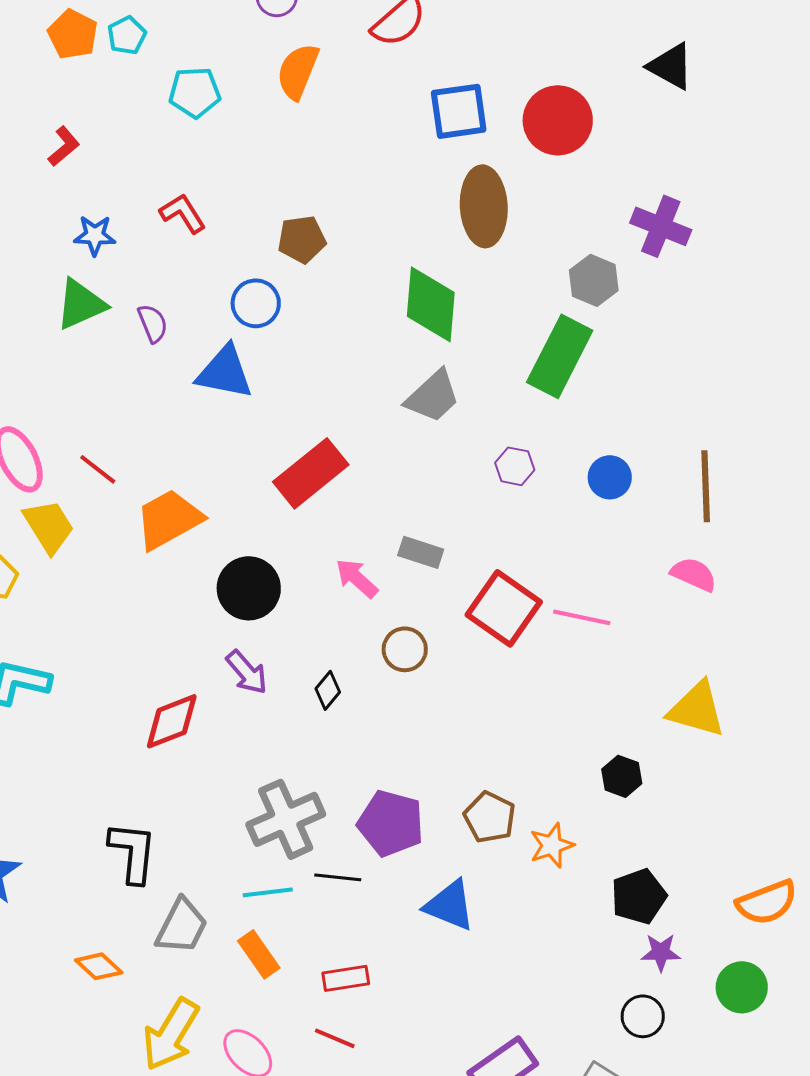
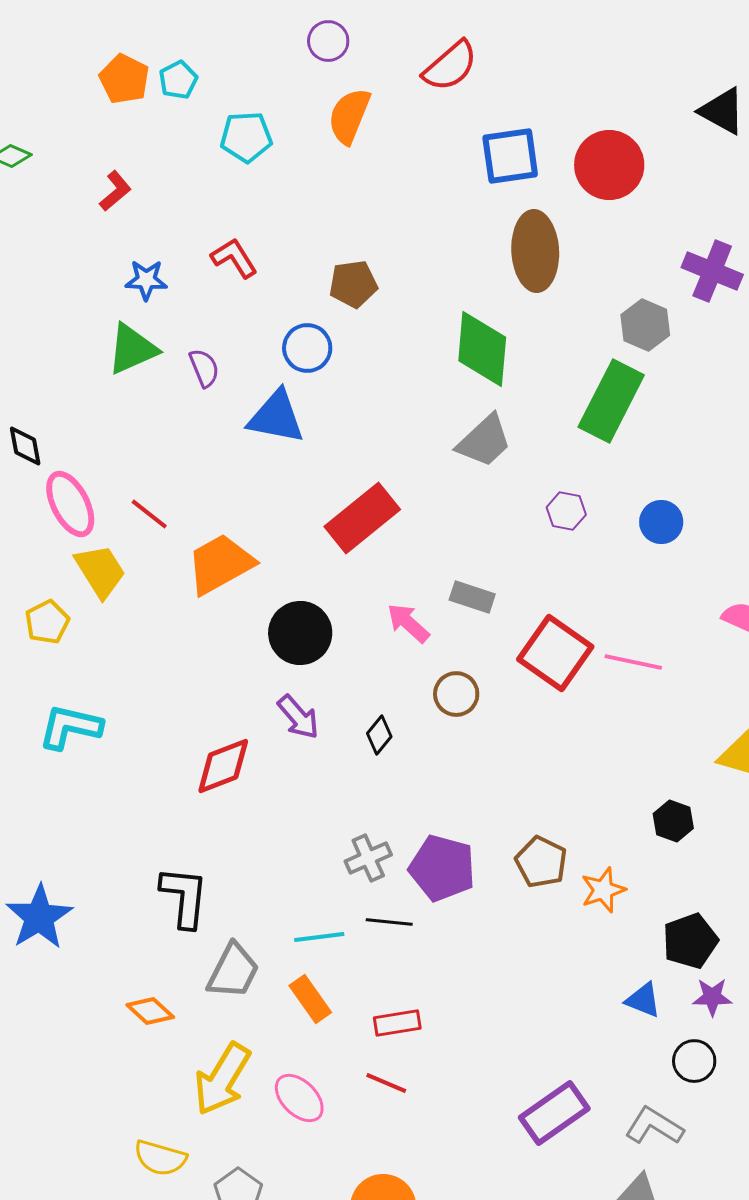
gray cross: (286, 819) -> (368, 858), moved, size x0.6
blue triangle: (450, 905) -> (643, 1000), moved, size x0.7

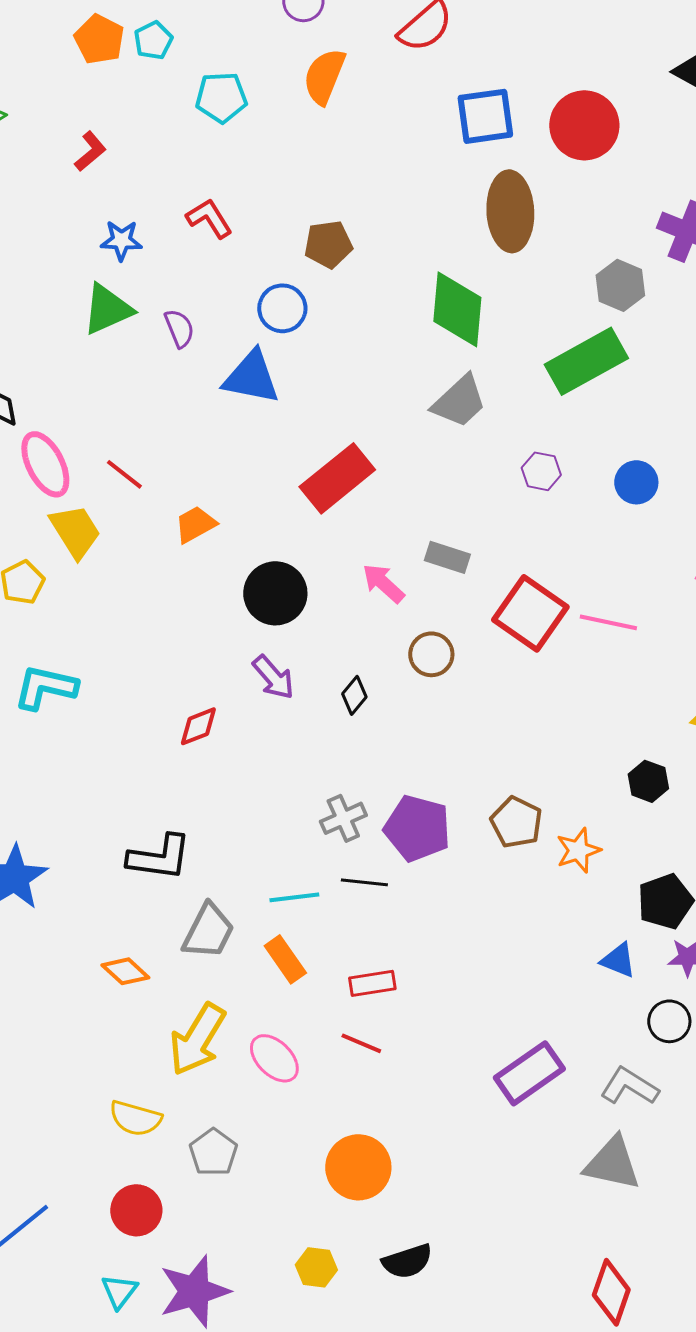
green rectangle: (611, 401) -> (586, 361), turned 34
orange trapezoid: (220, 564) -> (195, 524), size x0.6
red diamond: (223, 766) -> (198, 726), size x0.7
black L-shape: (184, 897) -> (159, 857), turned 92

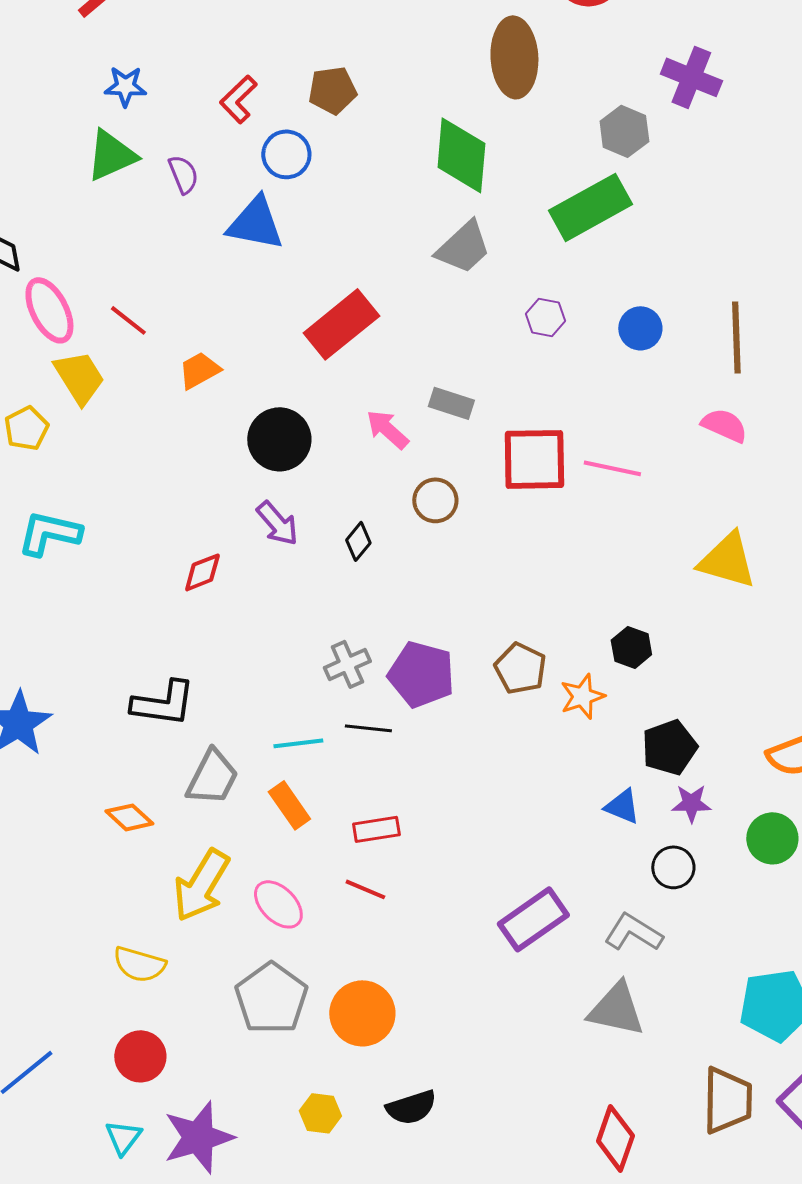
red L-shape: (209, 218) -> (238, 99), moved, turned -102
red square: (530, 613) -> (534, 459), turned -36
black hexagon: (648, 781) -> (631, 647), moved
gray pentagon: (213, 1152) -> (271, 998), moved, size x1.5

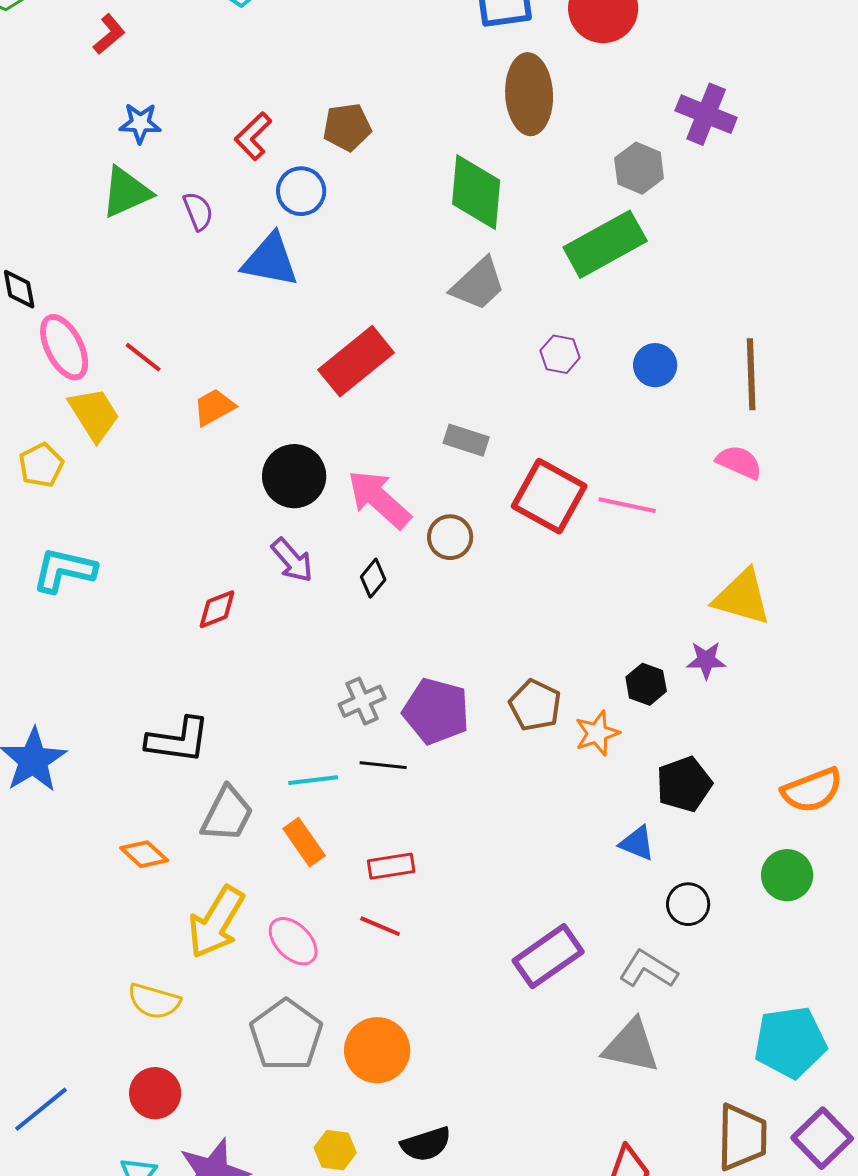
pink arrow: (387, 429) -> (379, 499), moved, size x1.5
red square: (534, 459) -> (549, 496), turned 30
purple star: (691, 803) -> (706, 660), moved

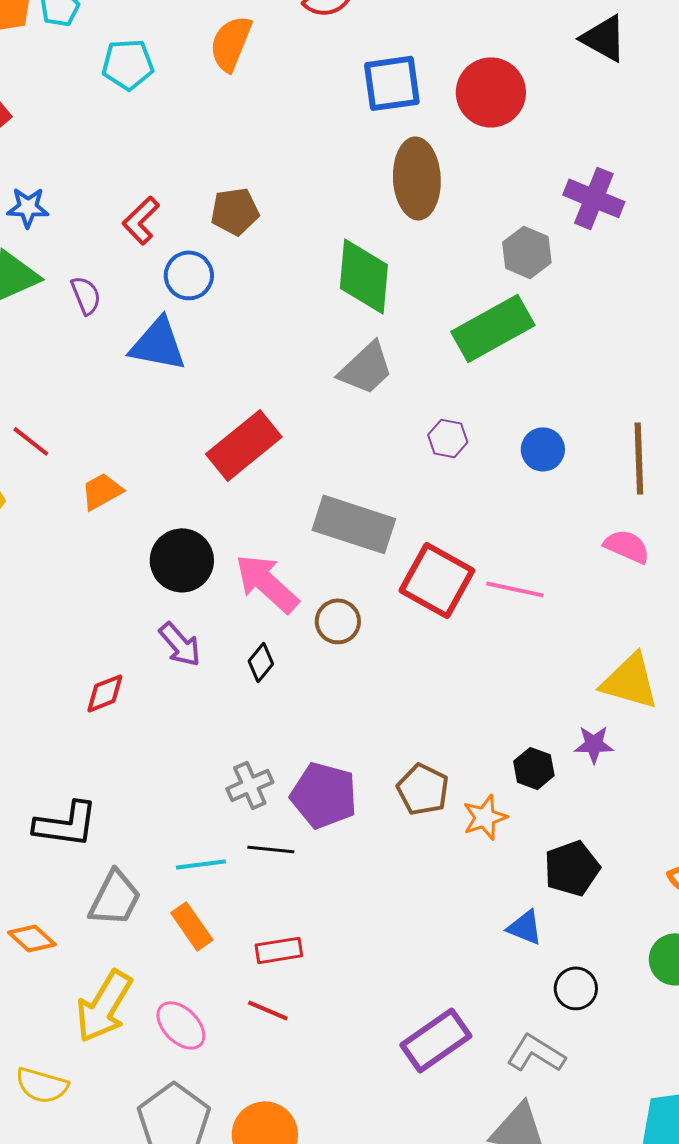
gray rectangle: (466, 440) -> (354, 524), size x1.8

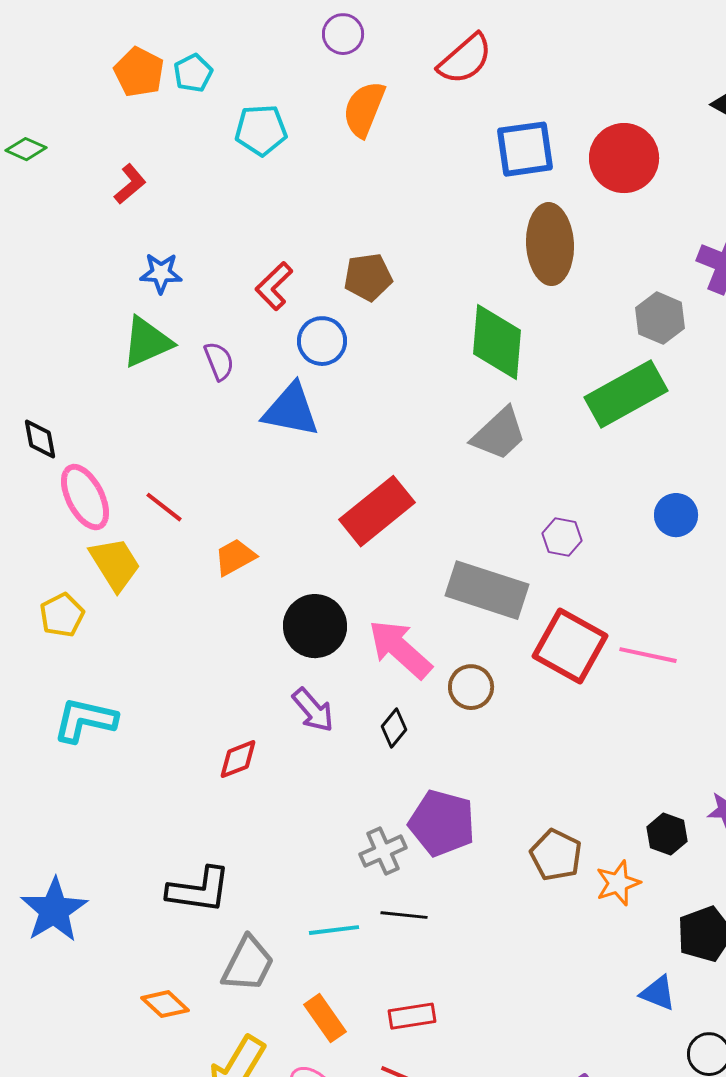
purple hexagon: (448, 438) -> (562, 537), moved
purple pentagon: (324, 795) -> (442, 823), moved
orange rectangle: (192, 926) -> (325, 1018), moved

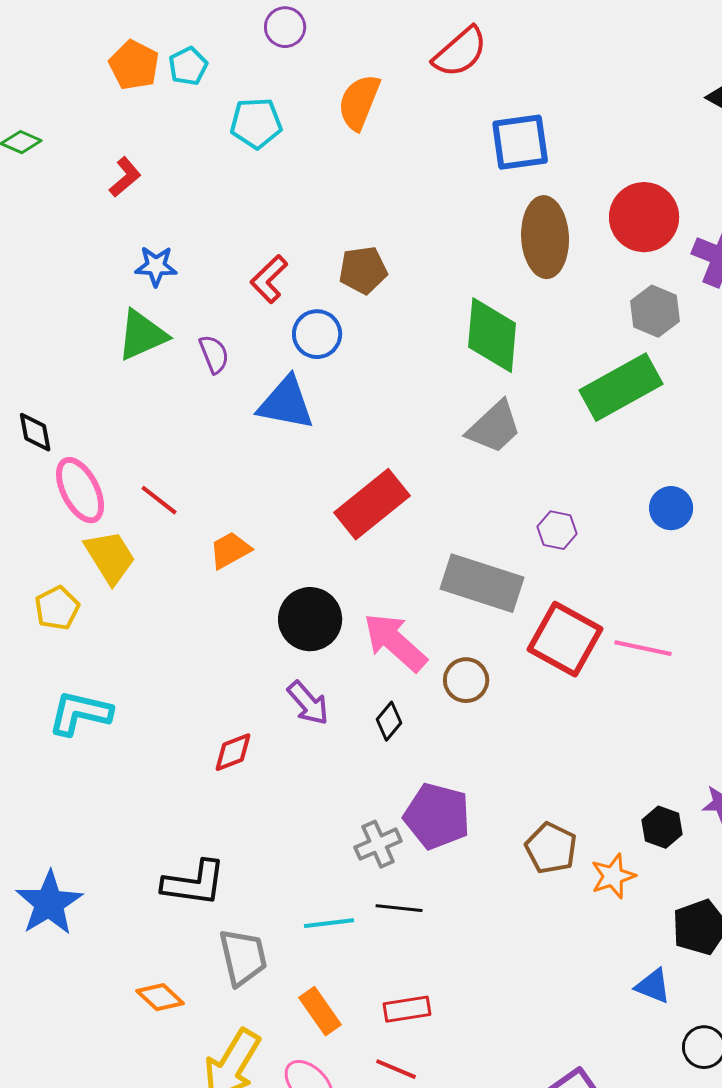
purple circle: (343, 34) -> (285, 27), moved
red circle: (624, 158) -> (644, 217), moved
gray trapezoid: (248, 964) -> (243, 957), turned -40

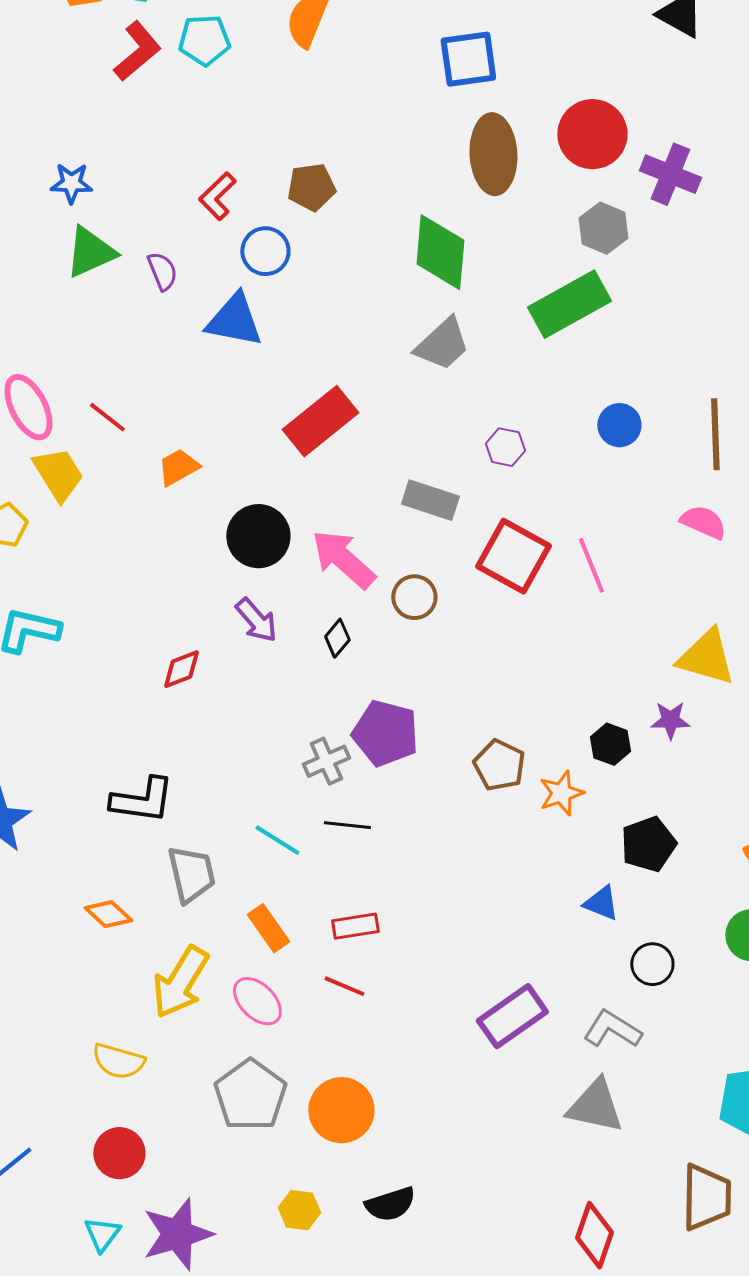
red L-shape: (125, 177) -> (137, 51), moved, size x1.5
blue star: (156, 266) -> (71, 183), moved
gray rectangle: (482, 583) -> (430, 500), size x0.7
pink line: (643, 648) -> (591, 565), turned 56
cyan line: (329, 923) -> (277, 840), turned 39

